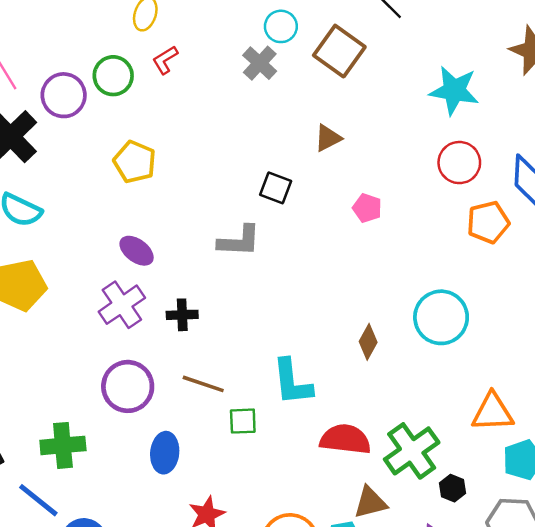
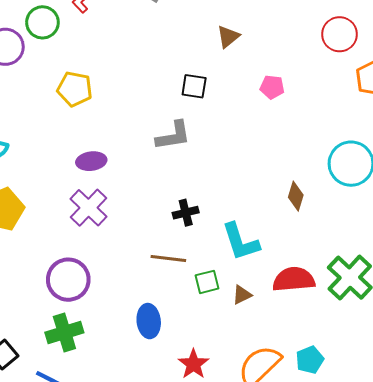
purple ellipse: (137, 251) -> (91, 161), turned -32
black cross: (182, 315) -> (186, 213), moved
purple circle: (128, 386) -> (68, 280), moved
brown triangle: (370, 502) -> (242, 295), moved, size x0.7

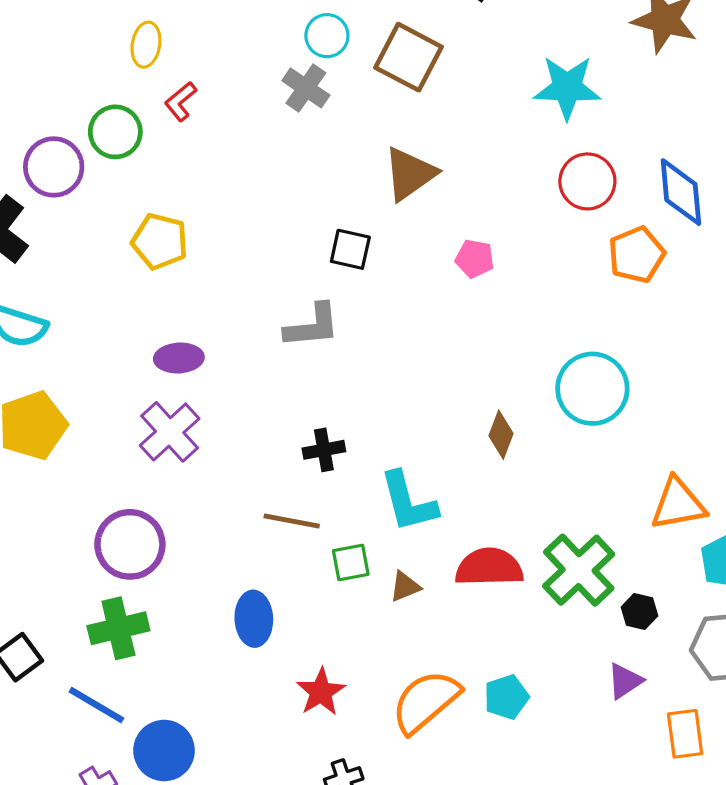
brown triangle: (228, 37) -> (410, 174), size x1.5

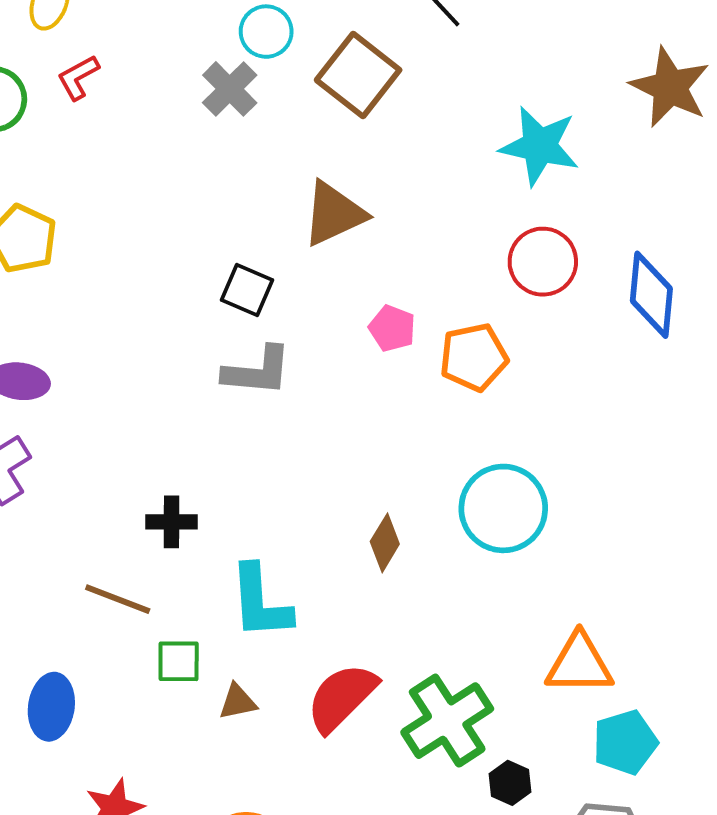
orange pentagon: (637, 255) -> (474, 357), moved
gray L-shape: (312, 326) -> (257, 371), moved
red semicircle: (489, 567) -> (342, 697), turned -54

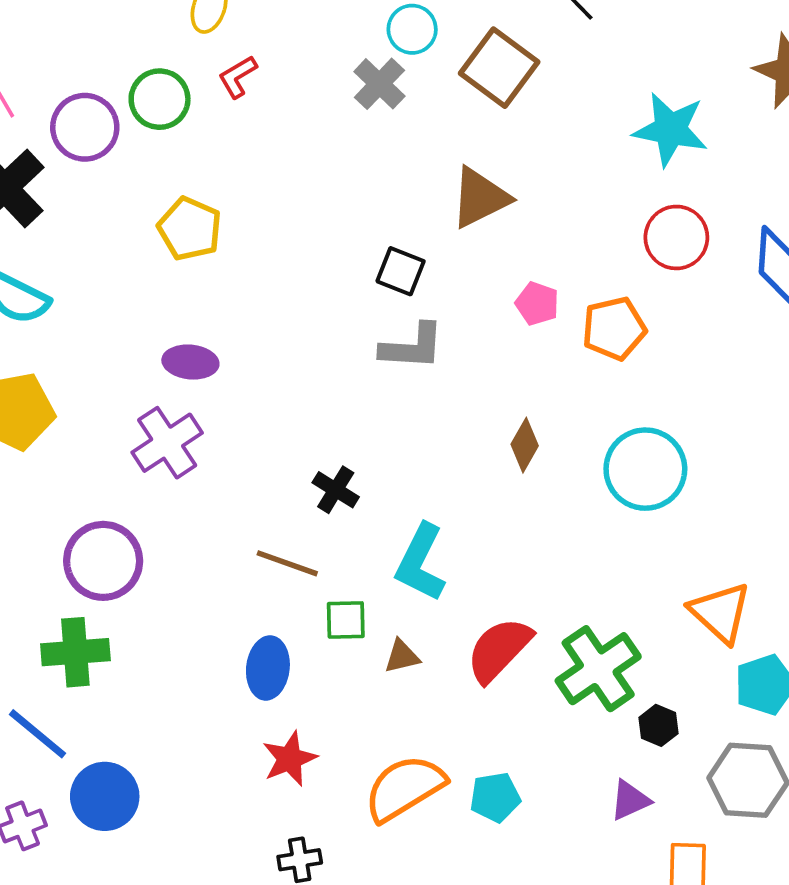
black cross: (172, 522) -> (336, 490), turned 33
brown diamond: (385, 543) -> (525, 445), moved
cyan L-shape: (260, 602) -> (421, 563), turned 32
orange triangle: (579, 664) -> (720, 613), turned 44
blue ellipse: (51, 707) -> (268, 668), moved

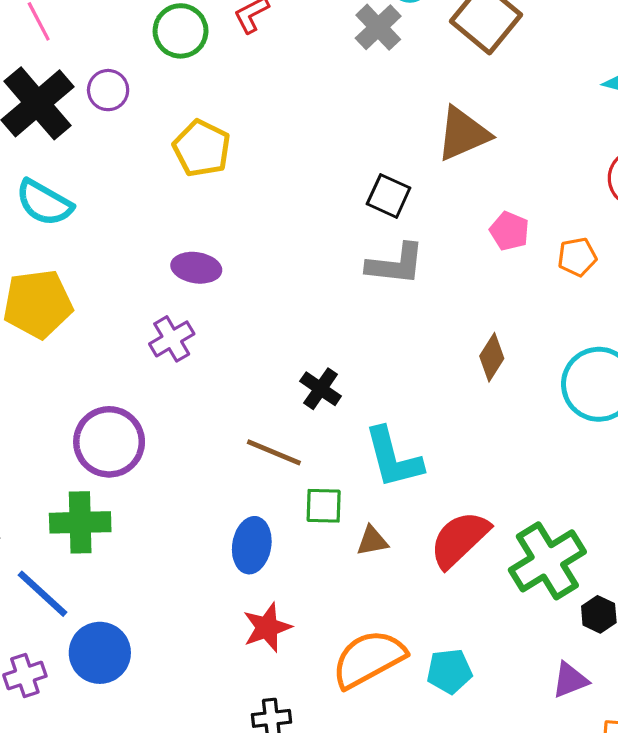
purple circle: (85, 127) -> (108, 90), moved, size x0.7
orange pentagon: (614, 328) -> (577, 257), size x0.7
purple cross: (167, 443) -> (172, 339), size x0.7
cyan L-shape: (421, 563) -> (393, 458), turned -44

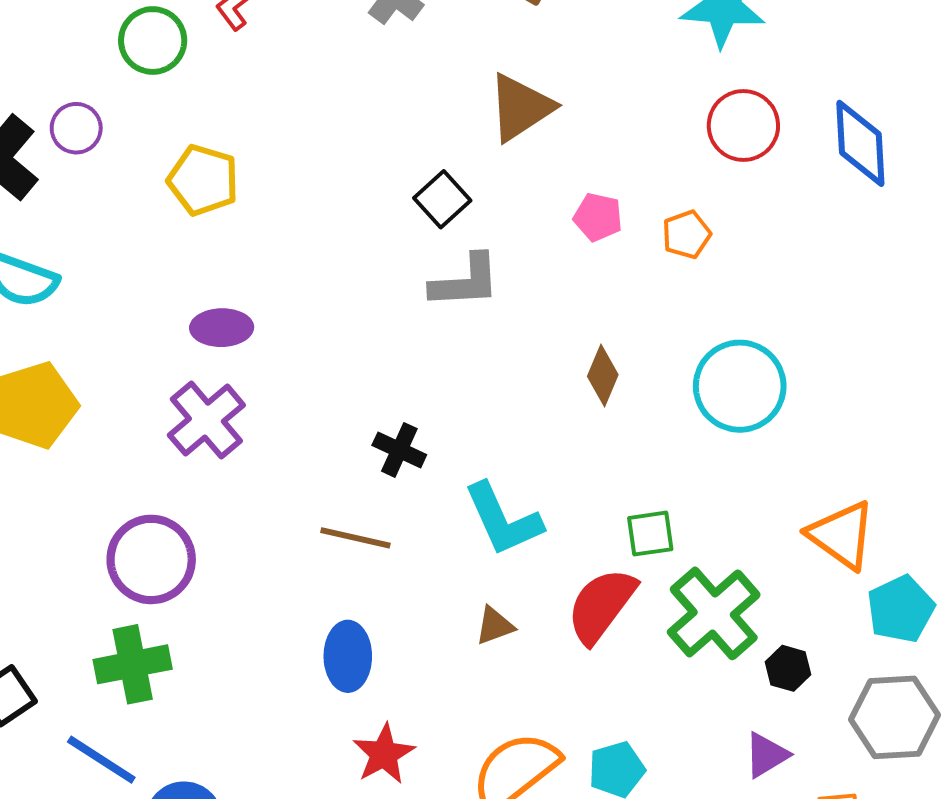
black square: (389, 196) -> (442, 199), turned 33
purple cross: (172, 339) -> (206, 420), size x1.4
green square: (324, 506) -> (650, 534), moved

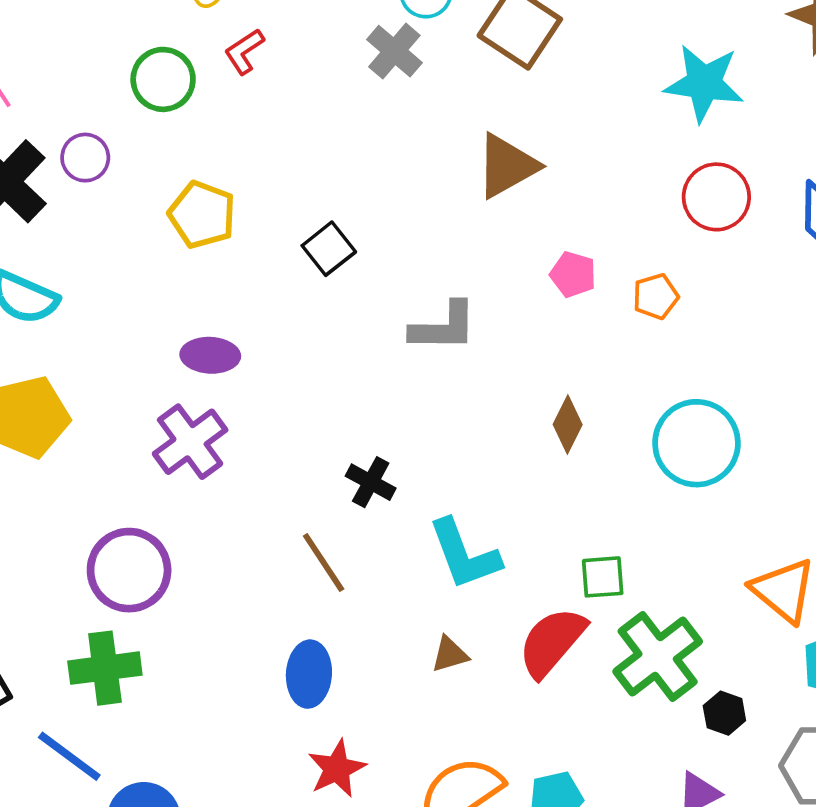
black square: (442, 199) -> (329, 249), moved
brown line: (355, 538) -> (324, 563), turned 40

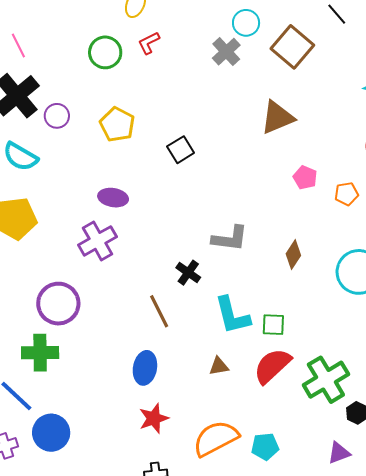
purple circle: (85, 158) -> (57, 116), moved
gray L-shape: (444, 327) -> (230, 239), moved
green square: (603, 577) -> (273, 325), moved

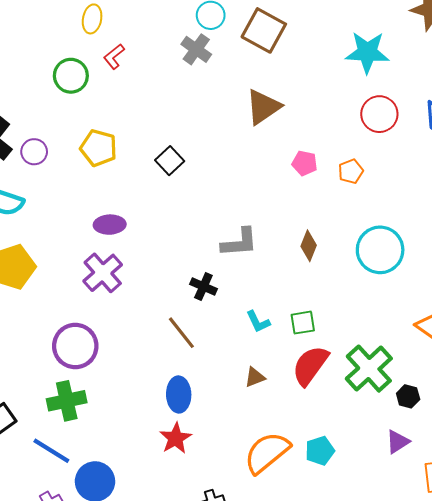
cyan L-shape: (232, 315) -> (258, 322), size x0.6
red star: (154, 418) -> (176, 438), moved

